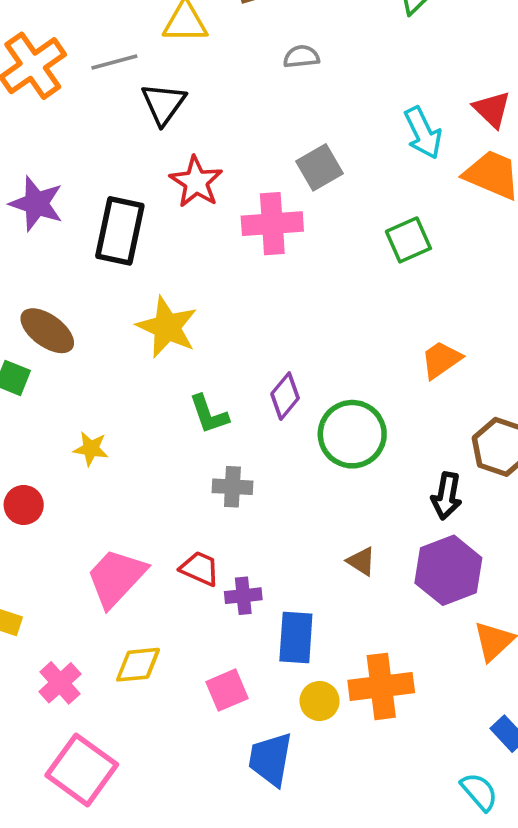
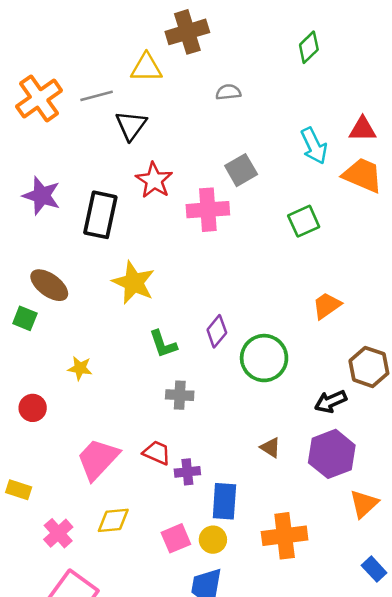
red triangle: (492, 109) -> (363, 129), turned -44
black arrow: (447, 496) -> (331, 402), turned 56
yellow circle: (320, 701) -> (213, 540), moved

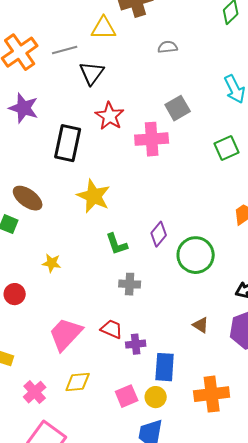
purple star: (42, 196) -> (24, 108), moved

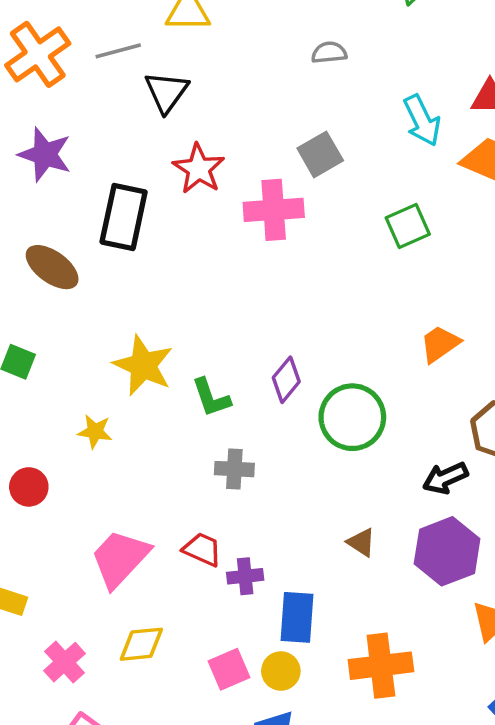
gray semicircle: (168, 47) -> (329, 53), moved
yellow star: (94, 196) -> (143, 365), moved
brown ellipse: (28, 198) -> (52, 267), moved

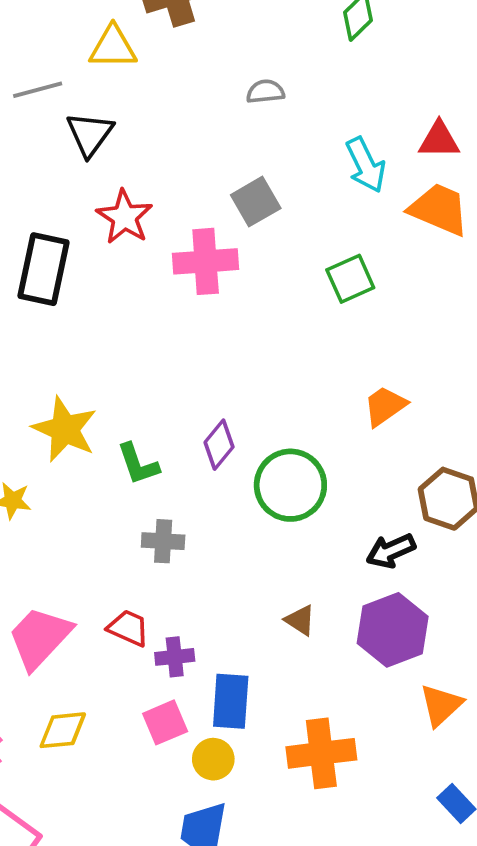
pink square: (229, 669) -> (165, 722), moved

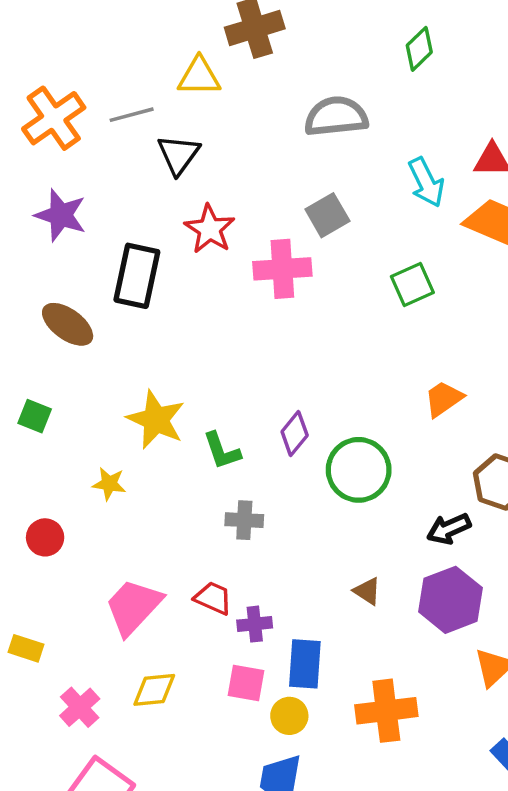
gray semicircle: (265, 92) -> (336, 116), size x1.8
pink square: (165, 722) -> (246, 683), turned 33

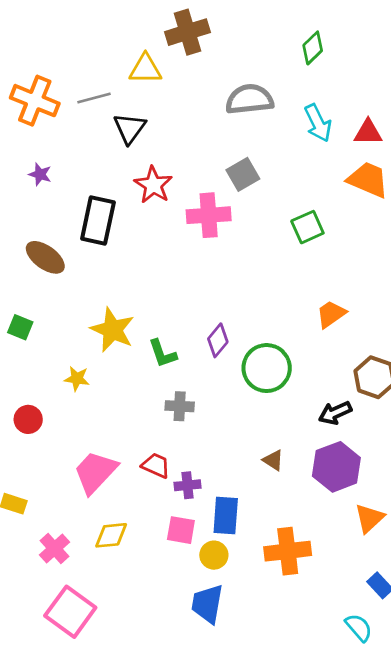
orange cross: (54, 118) -> (35, 101), turned -33
cyan arrow: (426, 182) -> (318, 123), moved
purple star: (61, 215) -> (40, 174), size x0.6

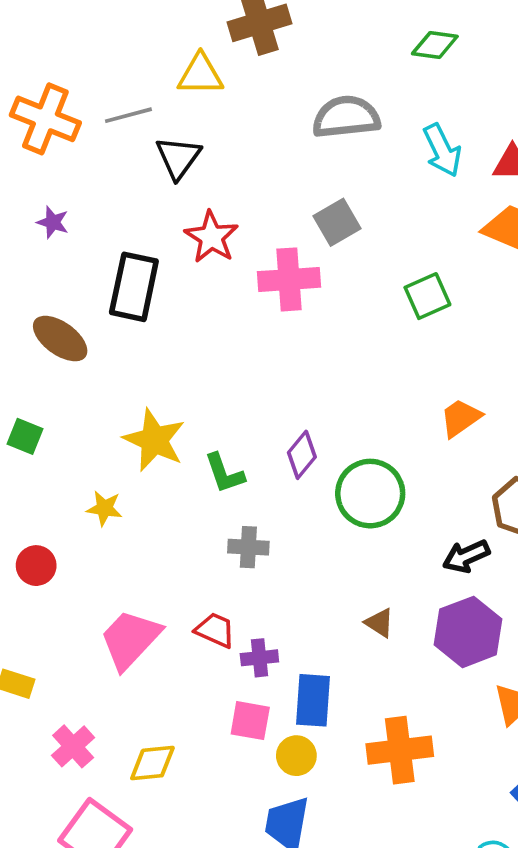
green diamond: (313, 48) -> (435, 45), turned 52
yellow diamond: (111, 535) -> (152, 763), moved

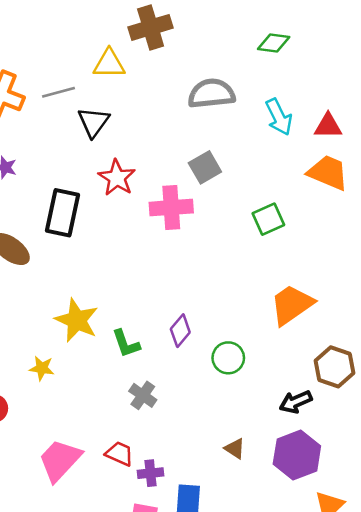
orange trapezoid: (461, 418) -> (292, 305), size x1.5
green circle: (370, 494) -> (228, 358), size x0.7
gray cross: (248, 547) -> (143, 395), turned 32

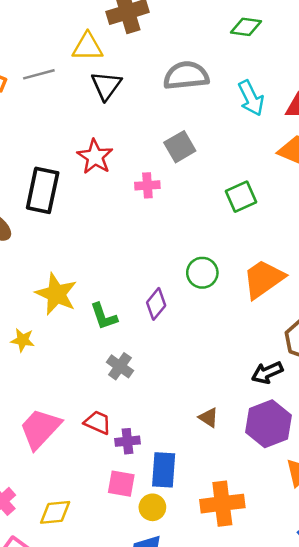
black triangle: (94, 122) -> (106, 86), moved
pink cross: (171, 208) -> (147, 185), size x0.6
green circle: (228, 358) -> (202, 273), moved

